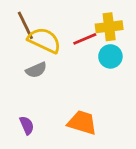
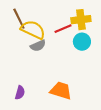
gray semicircle: (36, 70) -> (38, 46), moved
purple semicircle: (27, 125) -> (20, 93), turned 40

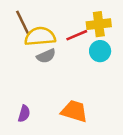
yellow semicircle: (33, 30) -> (40, 36), turned -30

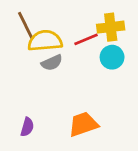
orange trapezoid: (74, 111) -> (83, 124), turned -36

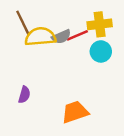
gray semicircle: (52, 63) -> (61, 37), moved
purple semicircle: (27, 127) -> (24, 95), moved

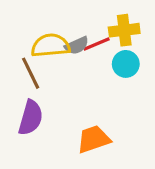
brown line: (23, 23) -> (31, 73), moved
purple semicircle: (24, 95) -> (31, 118), size x1.6

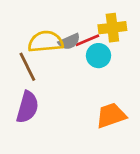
cyan circle: (126, 64) -> (98, 56), moved
orange trapezoid: (94, 139) -> (111, 115), moved

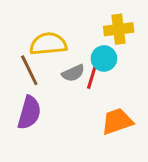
red line: (87, 40) -> (92, 76), moved, turned -50
gray semicircle: (69, 42) -> (73, 73), moved

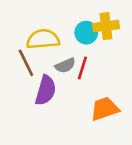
cyan circle: (104, 58) -> (86, 33), moved
purple semicircle: (29, 113) -> (46, 90), moved

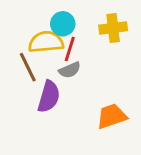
cyan circle: (86, 33) -> (63, 24), moved
red line: (82, 68) -> (70, 49), moved

